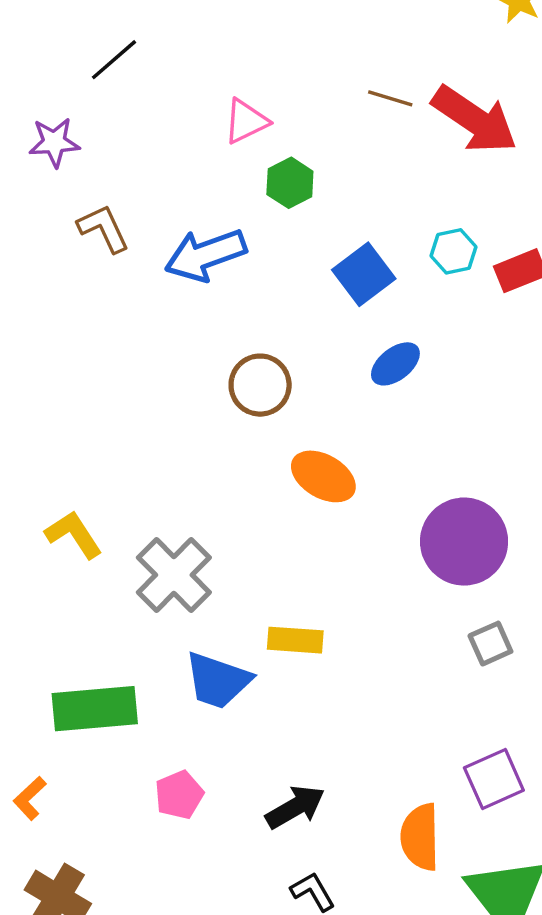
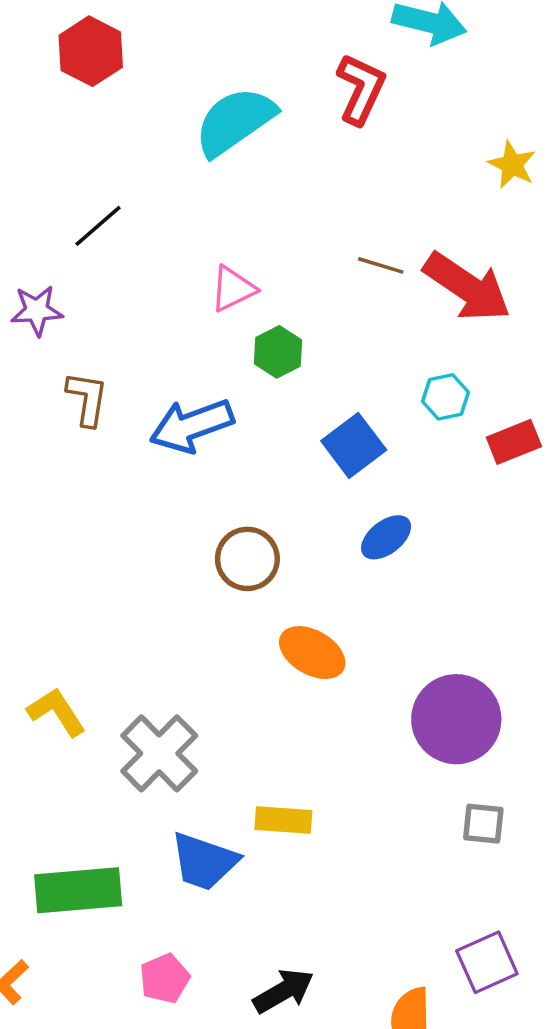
brown L-shape: (104, 229) -> (87, 399), turned 34
cyan hexagon: (453, 251) -> (445, 397), moved
gray square: (490, 644) -> (483, 824), turned 30

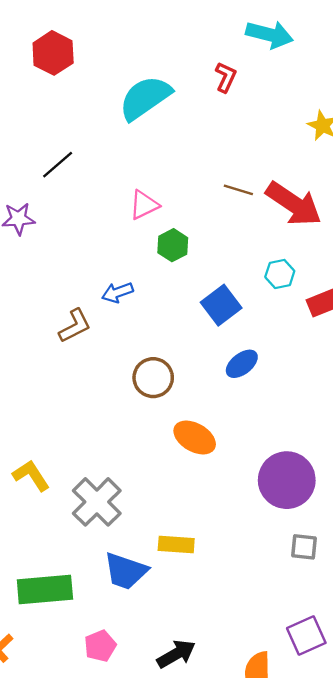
red L-shape: (361, 89) -> (226, 77), size x0.7
brown L-shape: (87, 399) -> (75, 326), moved, turned 54
blue arrow: (192, 426) -> (117, 292), size x0.6

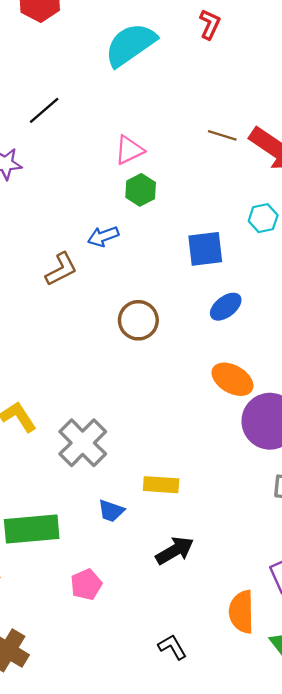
green hexagon: (173, 245) -> (141, 190), moved
blue square: (221, 305) -> (205, 249), turned 30
orange ellipse: (195, 437) -> (232, 379), moved
blue trapezoid: (126, 571) -> (111, 511), size x0.6
black arrow: (176, 654) -> (175, 551), moved

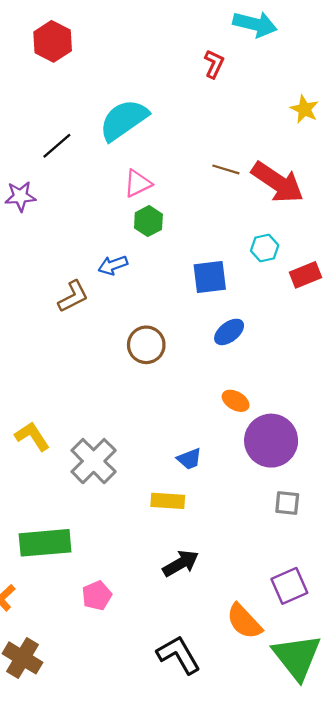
cyan semicircle: (130, 45) -> (124, 120), moved
orange ellipse: (232, 379) -> (236, 401), size x0.7
blue trapezoid: (111, 511) -> (189, 459), moved, turned -40
orange semicircle: (242, 612) -> (244, 621), turned -42
black L-shape: (172, 647) -> (179, 655), size x1.6

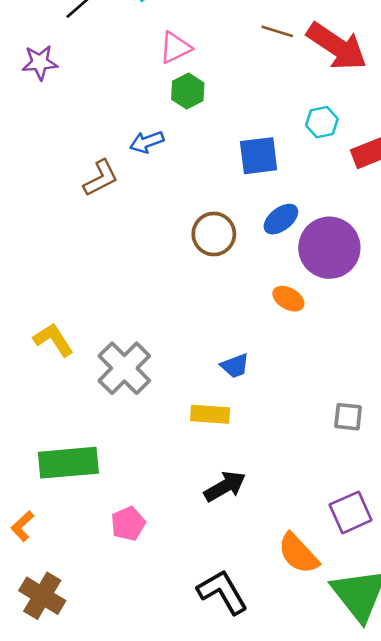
brown circle: (146, 345) -> (214, 234), moved
purple circle: (271, 441) -> (329, 248), moved

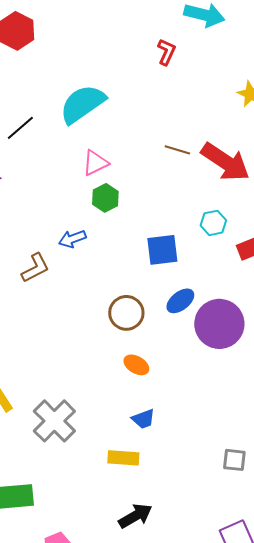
orange ellipse: (288, 299) -> (136, 365), moved

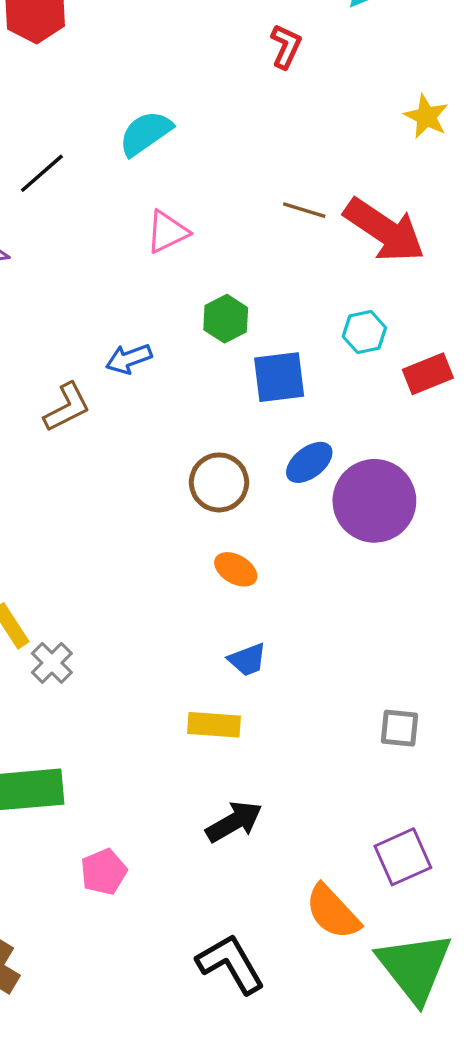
cyan semicircle: (82, 104) -> (145, 133), size x0.7
green hexagon: (105, 198) -> (226, 319), moved
gray cross: (54, 421) -> (52, 663), moved, size x0.6

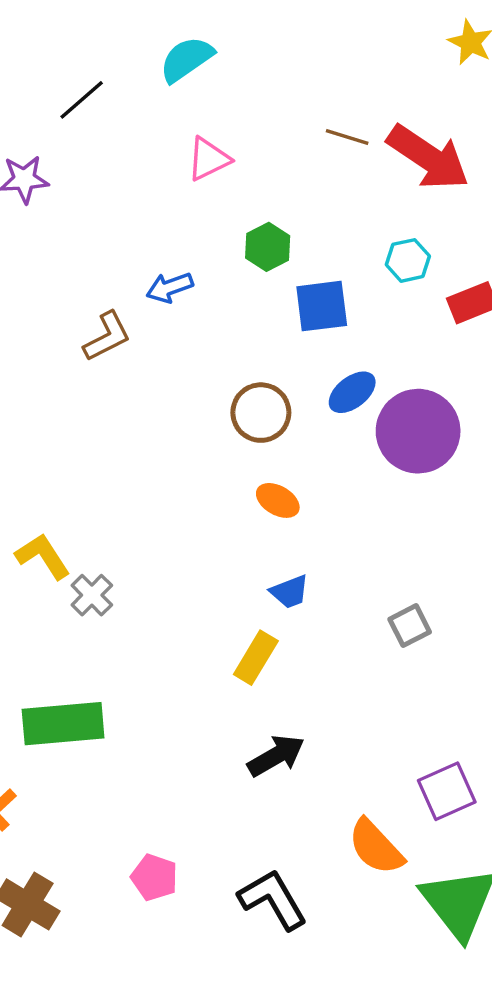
yellow rectangle: (214, 725) -> (256, 658), turned -63
gray square: (399, 728) -> (410, 626), moved, turned -33
pink pentagon: (104, 872) -> (154, 877), moved, turned -30

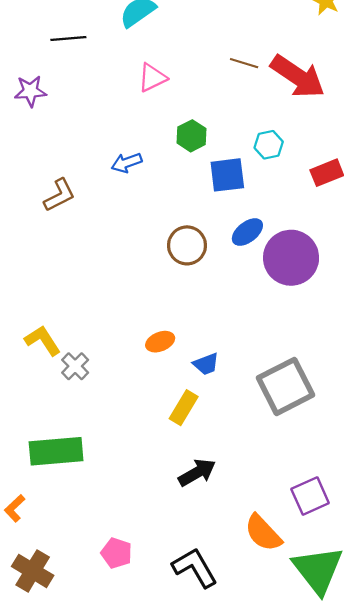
black line: (82, 100) -> (68, 38), turned 36
cyan hexagon: (408, 260) -> (269, 145), moved
brown L-shape: (107, 336) -> (59, 195), moved
orange ellipse: (278, 500) -> (160, 342), moved, turned -52
gray square: (410, 626) -> (285, 386), size x2.0

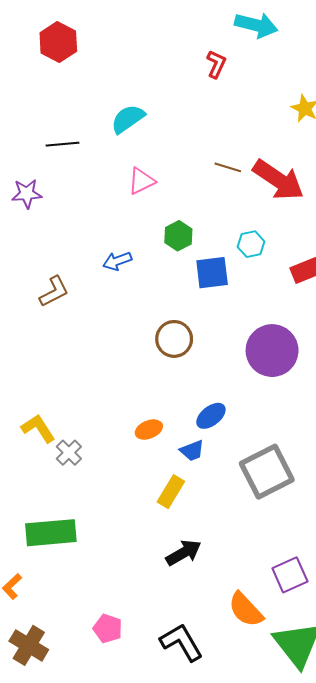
blue ellipse: (247, 232) -> (211, 416), moved

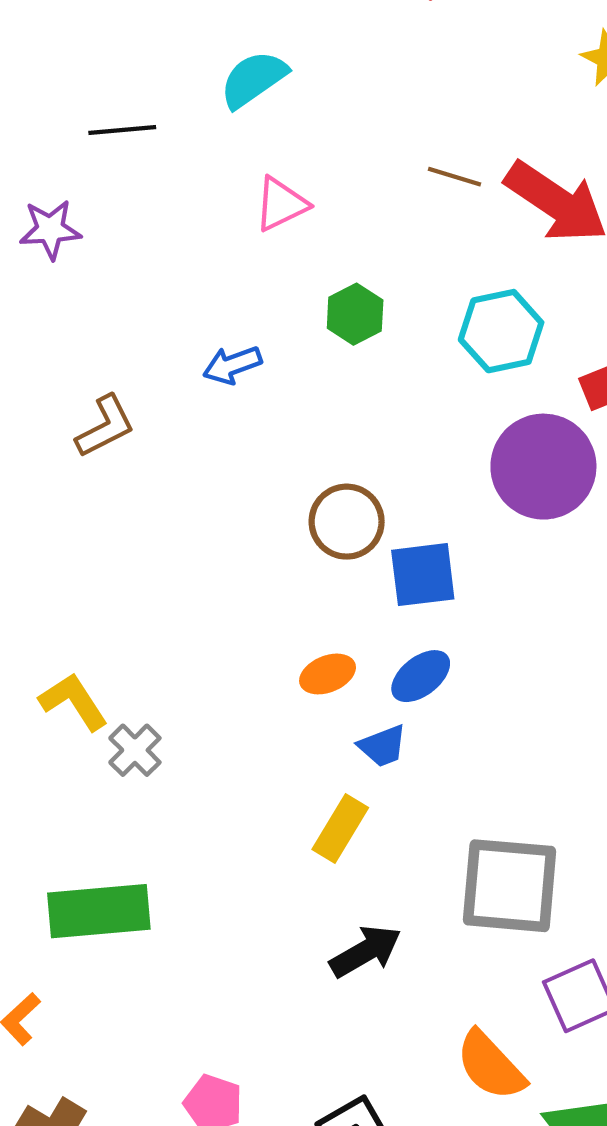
cyan hexagon: (251, 244) -> (501, 331), size x1.5
blue square: (212, 273) -> (423, 575), moved
purple circle: (272, 351) -> (543, 467), moved
orange ellipse: (149, 430) -> (328, 674), moved
gray square: (267, 472) -> (510, 886), moved, turned 32

